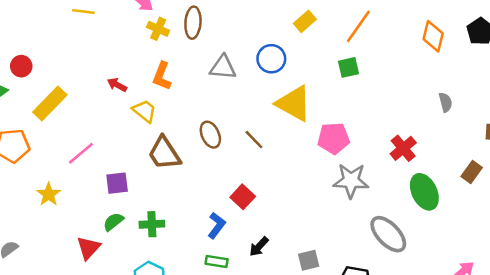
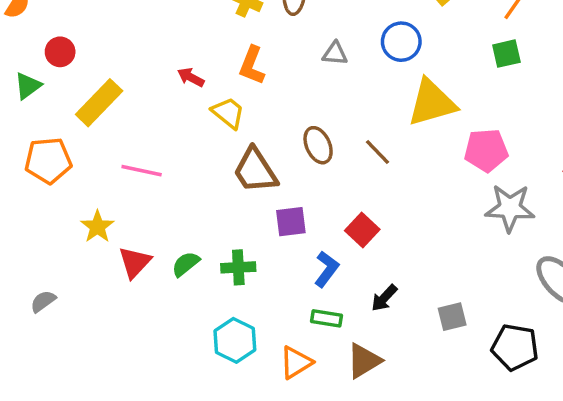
gray triangle: (223, 67) -> (335, 54), size x0.7
yellow triangle: (294, 103) -> (432, 103), turned -45
pink line: (81, 153) -> (142, 171), turned 52
purple square: (117, 183) -> (291, 222), moved
red triangle: (88, 248) -> (135, 262), moved

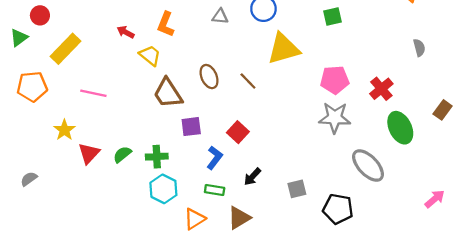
pink pentagon: (486, 150) -> (335, 80), moved
cyan hexagon: (235, 340) -> (163, 189), moved

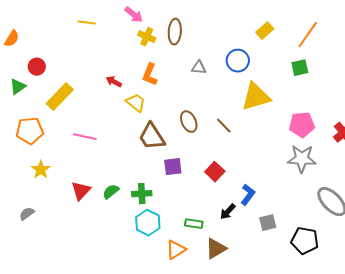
yellow star: (64, 130) -> (41, 170), moved
blue L-shape: (215, 158) -> (248, 195), moved

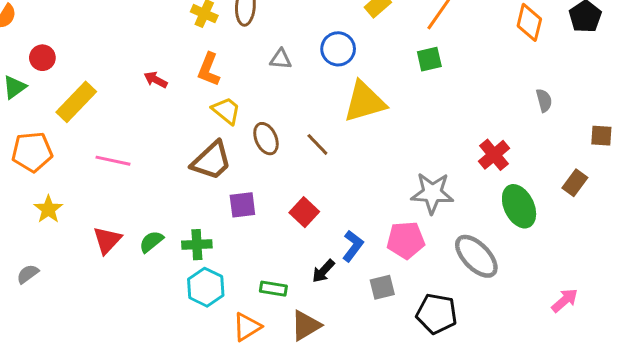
yellow trapezoid: (136, 103) -> (226, 111), moved
pink pentagon: (302, 125) -> (406, 240), moved
brown trapezoid: (152, 137) -> (212, 161), turned -100

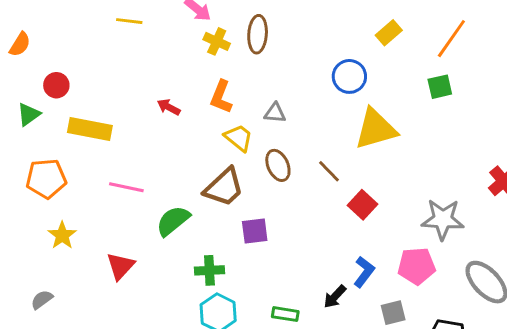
gray triangle: (281, 59) -> (275, 113), moved
yellow rectangle: (76, 102) -> (90, 129), turned 57
red square: (304, 212) -> (363, 205), moved
green semicircle: (151, 242) -> (173, 221), moved, size x1.4

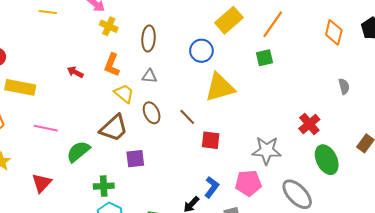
yellow rectangle: (389, 33) -> (229, 20), size x1.5
brown ellipse: (258, 34) -> (149, 38), moved
red square: (363, 205) -> (211, 140), turned -36

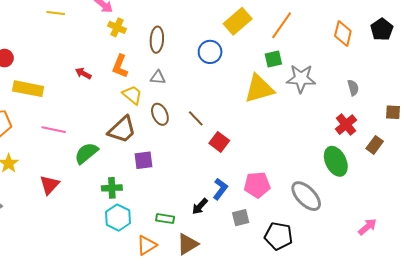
yellow triangle: (220, 87) -> (259, 89), moved
red cross: (309, 124) -> (346, 125), moved
red square: (211, 140) -> (219, 142), turned 30
gray star: (267, 150) -> (301, 79), moved

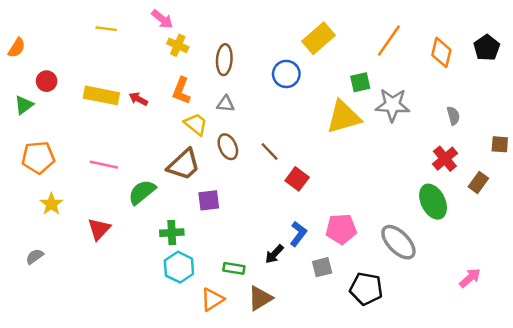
orange line: (282, 25) -> (389, 41), moved
yellow rectangle: (28, 89) -> (101, 95), moved

